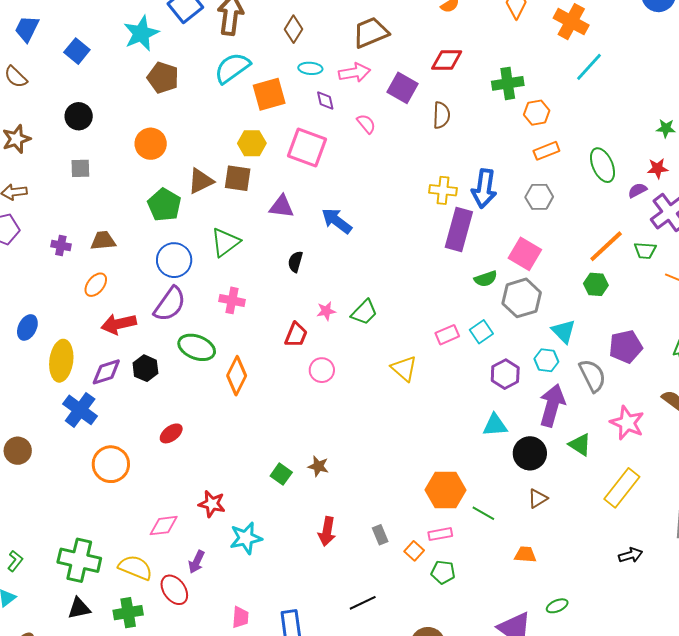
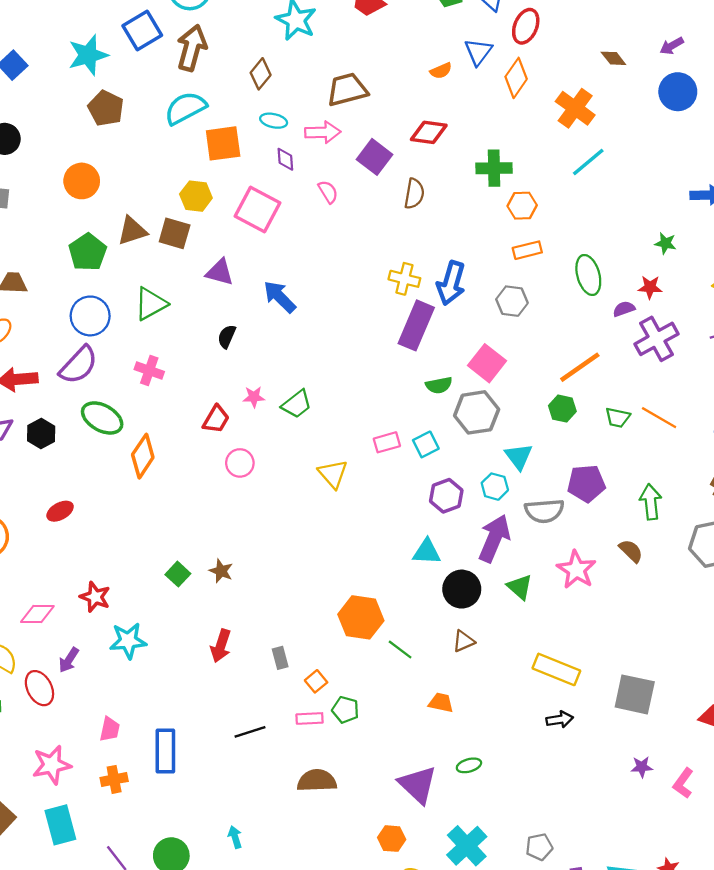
green trapezoid: (645, 251) -> (618, 418), moved
gray semicircle: (592, 376) -> (544, 511), turned 104
yellow rectangle: (622, 488) -> (556, 669), moved, turned 66
pink rectangle: (440, 534) -> (310, 718), moved

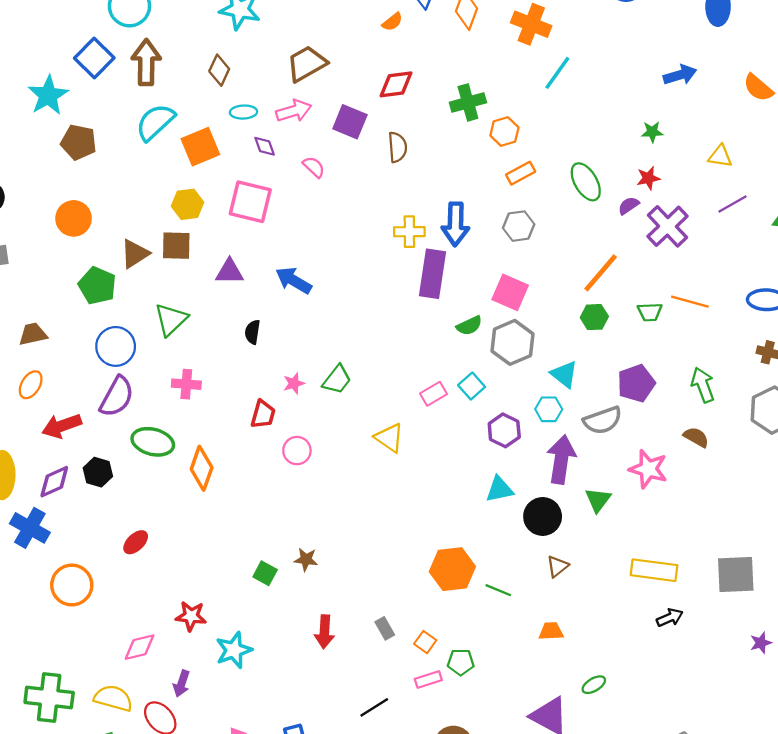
green triangle: (520, 587) -> (598, 500), turned 40

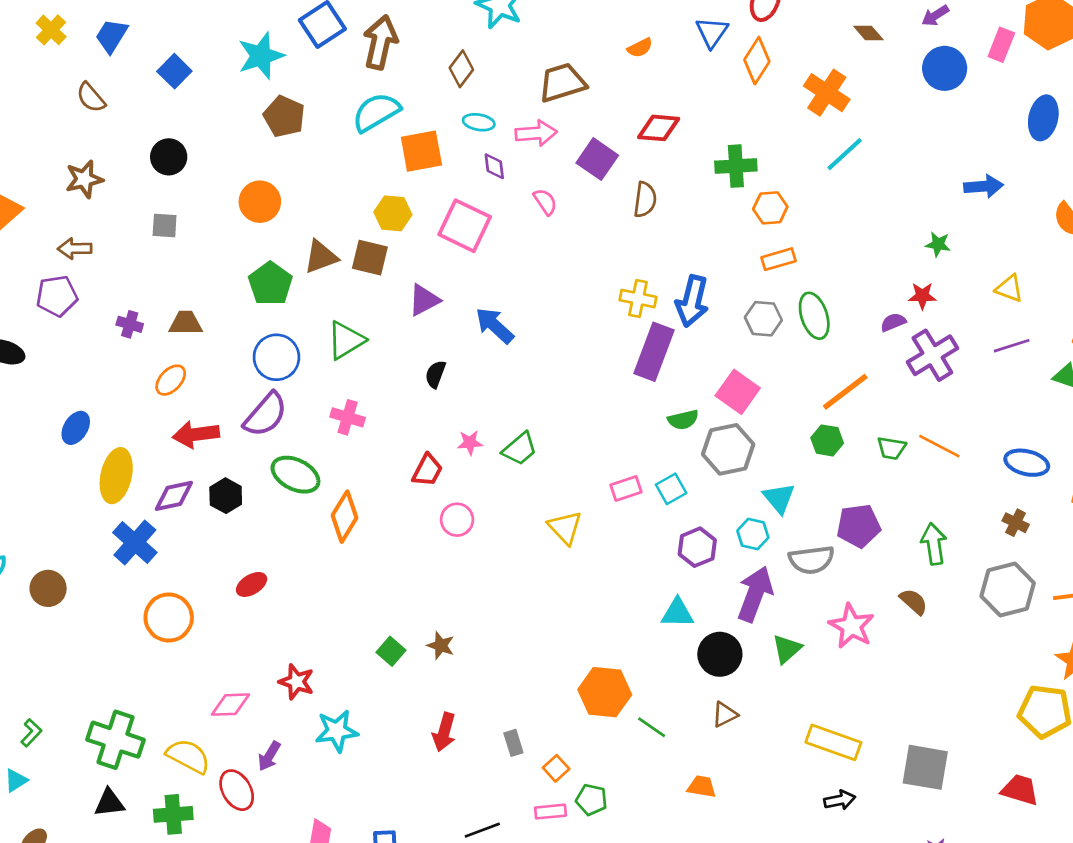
orange semicircle: (392, 22) -> (640, 48), moved
green ellipse: (586, 182) -> (814, 316), moved
purple triangle: (230, 272) -> (424, 300), turned -40

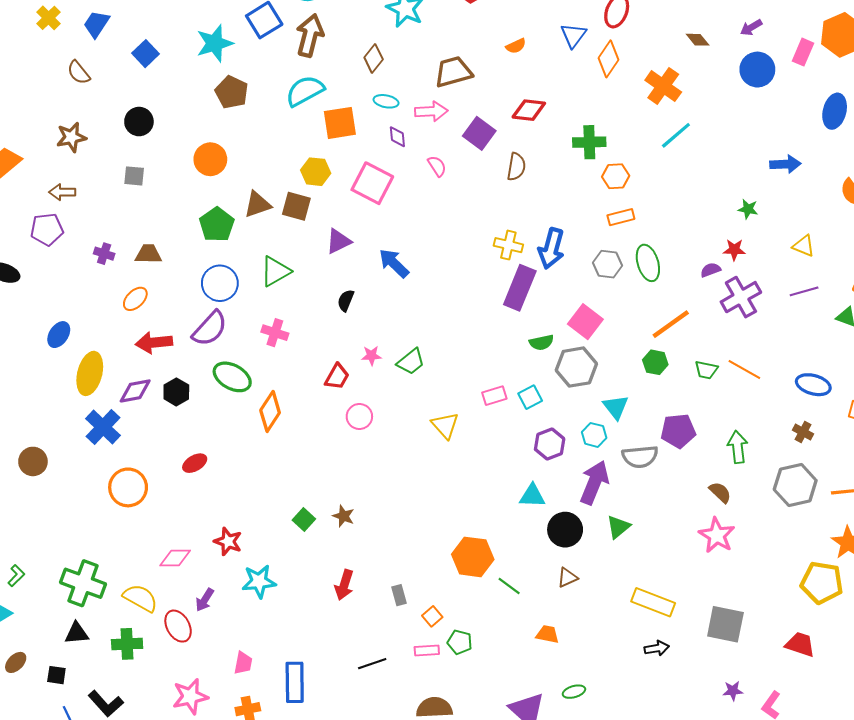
pink star: (851, 626) -> (717, 535), moved

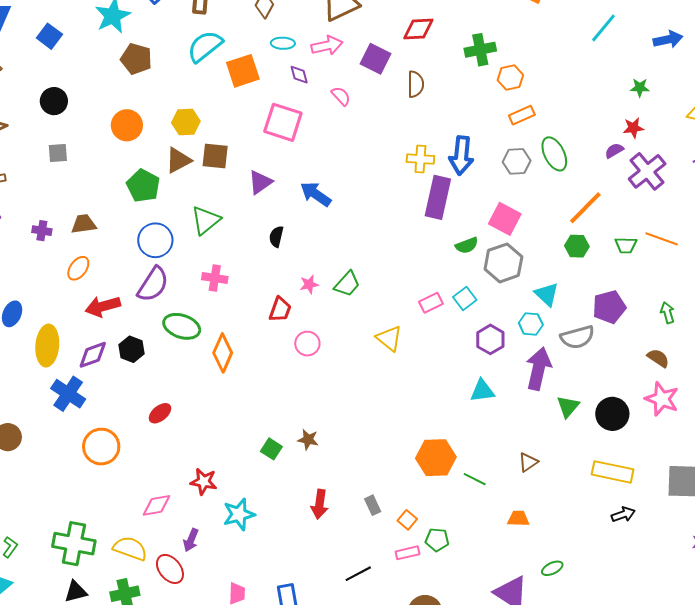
cyan line: (676, 135) -> (604, 28), moved
yellow hexagon: (316, 172) -> (186, 122), moved
green arrow: (738, 447) -> (667, 313), size x0.7
black circle: (565, 530) -> (612, 414), moved

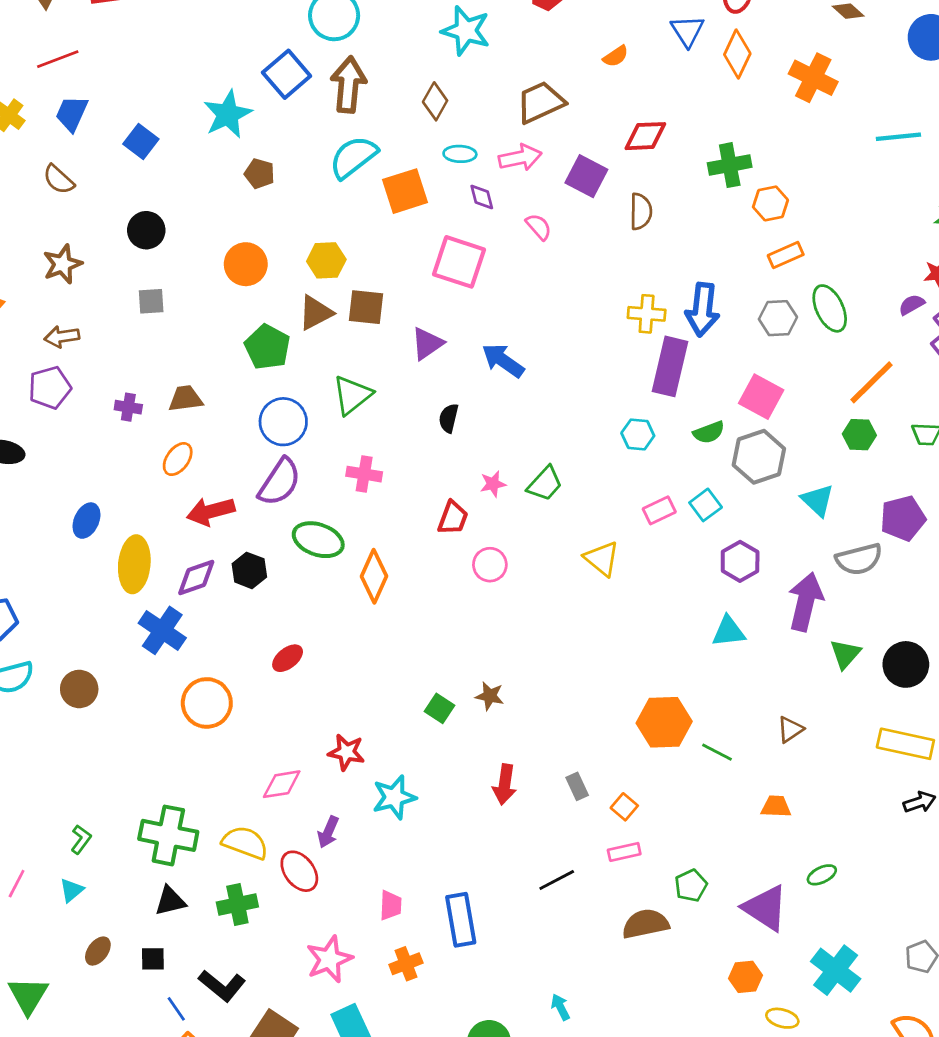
cyan line: (604, 28) -> (898, 137), turned 44
brown pentagon: (136, 59) -> (259, 174), size x0.7
cyan hexagon: (531, 324) -> (638, 434), moved
green pentagon: (437, 540) -> (691, 886), moved, turned -30

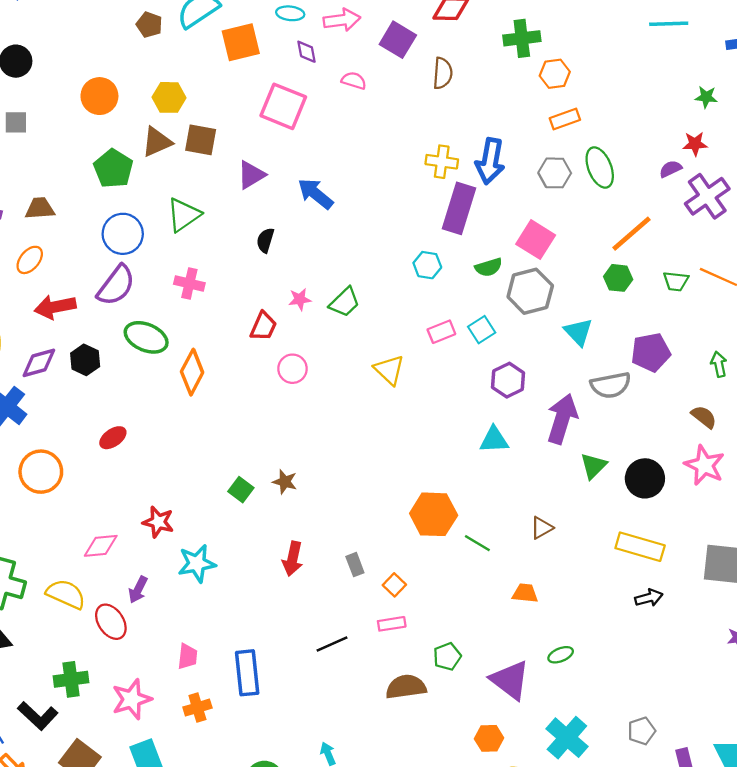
brown pentagon: (259, 174) -> (149, 25), moved
pink semicircle: (539, 227) -> (354, 81), turned -35
green cross: (237, 904) -> (71, 679), moved

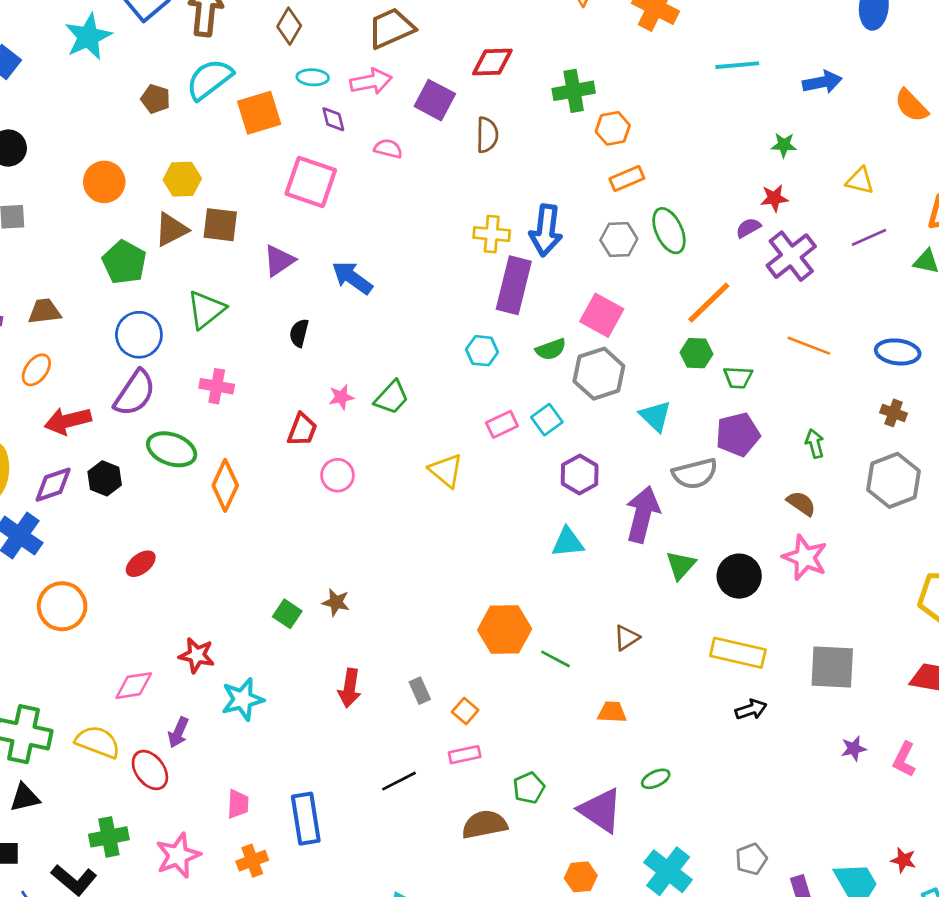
green trapezoid: (676, 281) -> (738, 378), moved

